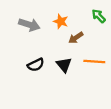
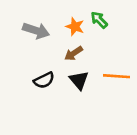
green arrow: (99, 16) -> (99, 20), moved
brown arrow: (76, 38) -> (74, 53), moved

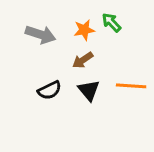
orange star: (75, 27) -> (84, 30), turned -30

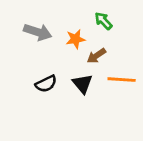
orange star: (84, 30) -> (75, 39), moved
brown arrow: (83, 60) -> (96, 56), moved

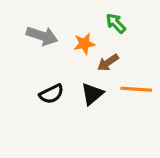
black triangle: (82, 84) -> (92, 94), turned 30

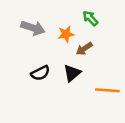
orange line: (136, 89) -> (107, 90), moved

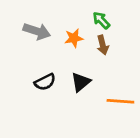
brown arrow: (84, 49) -> (103, 45), moved, turned -70

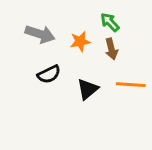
black semicircle: (45, 82) -> (49, 74), moved
orange line: (120, 101) -> (131, 85), moved

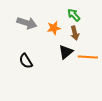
black semicircle: (49, 74) -> (26, 61), moved, turned 84
black triangle: (88, 89) -> (66, 52), moved

